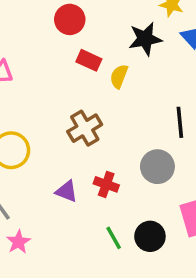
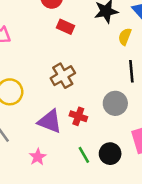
yellow semicircle: (119, 76) -> (125, 37), moved
purple triangle: (67, 191) -> (50, 121), size x1.5
pink star: (18, 242) -> (38, 157), moved

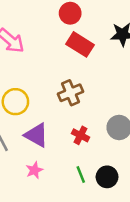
red rectangle: (66, 27) -> (80, 44), size x1.5
purple triangle: (50, 121) -> (36, 135), moved

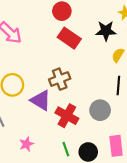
purple triangle: (36, 135) -> (41, 100), moved
red cross: (81, 135) -> (67, 116), size x1.5

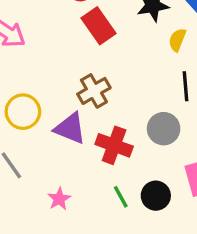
red rectangle: (69, 38) -> (98, 26), turned 30

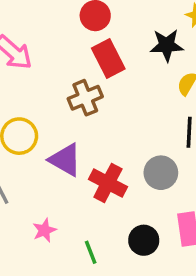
brown cross: (94, 91) -> (85, 98), moved
green line: (121, 197) -> (91, 252), moved

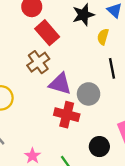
purple triangle: (65, 160) -> (60, 84), moved
gray circle: (161, 173) -> (89, 94), moved

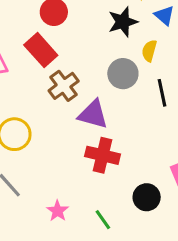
red rectangle: (47, 33) -> (41, 50), moved
gray circle: (89, 94) -> (123, 74), moved

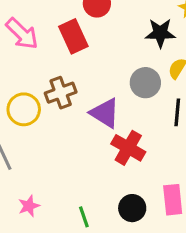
brown cross: (64, 86) -> (61, 93), moved
red cross: (102, 155) -> (128, 148), moved
pink star: (58, 211) -> (29, 206), moved

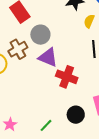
gray circle: (145, 83) -> (40, 35), moved
green line: (84, 217) -> (46, 125), turned 72

